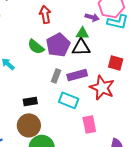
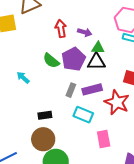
purple arrow: (92, 17) -> (85, 32), moved

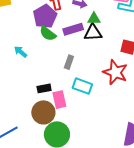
purple pentagon: (73, 59) -> (45, 16), moved
purple rectangle: (92, 89) -> (73, 29), moved
pink rectangle: (104, 139) -> (59, 100), moved

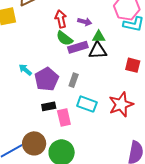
purple pentagon: (45, 16) -> (47, 79), moved
green semicircle: (48, 34) -> (64, 38), moved
red star: (115, 72) -> (121, 104), moved, turned 30
brown circle: (43, 112) -> (34, 143), moved

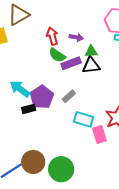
cyan arrow: (25, 70) -> (20, 89), size x1.5
gray rectangle: (74, 80) -> (69, 96), turned 32
black rectangle: (49, 106) -> (29, 109), moved
pink rectangle: (64, 117) -> (99, 135), moved

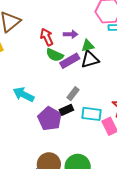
purple pentagon: (42, 97) -> (50, 119), moved
black rectangle: (29, 109) -> (66, 110), moved

